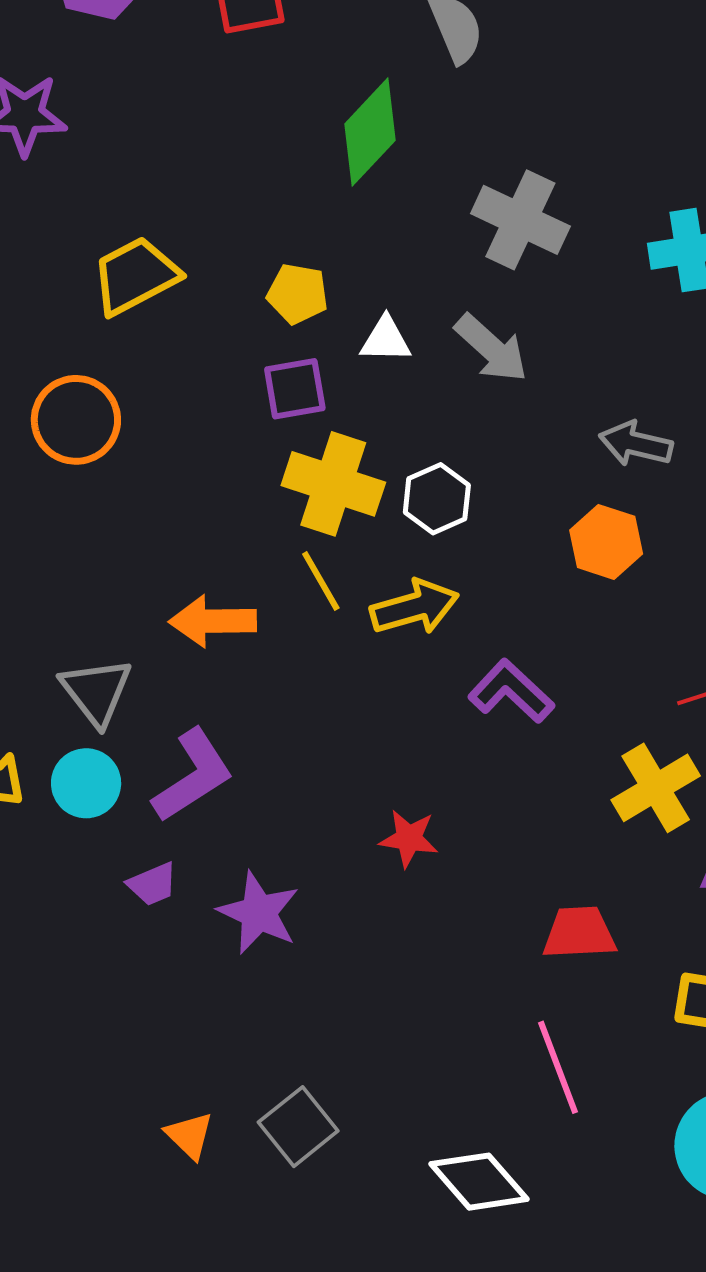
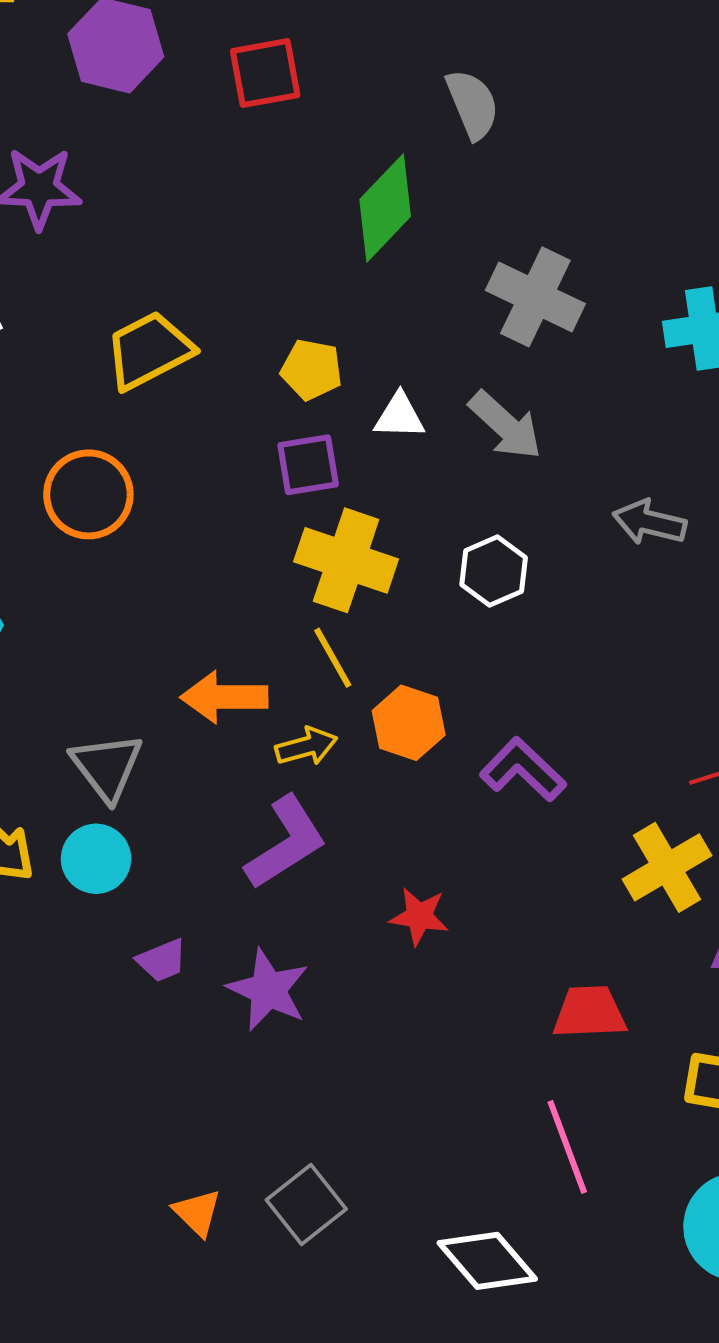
white hexagon: (437, 499) -> (494, 571), moved
orange hexagon: (606, 542) -> (409, 723), moved
yellow arrow: (415, 607) -> (306, 746), moved, size x0.7
purple L-shape: (193, 776) -> (286, 843), moved

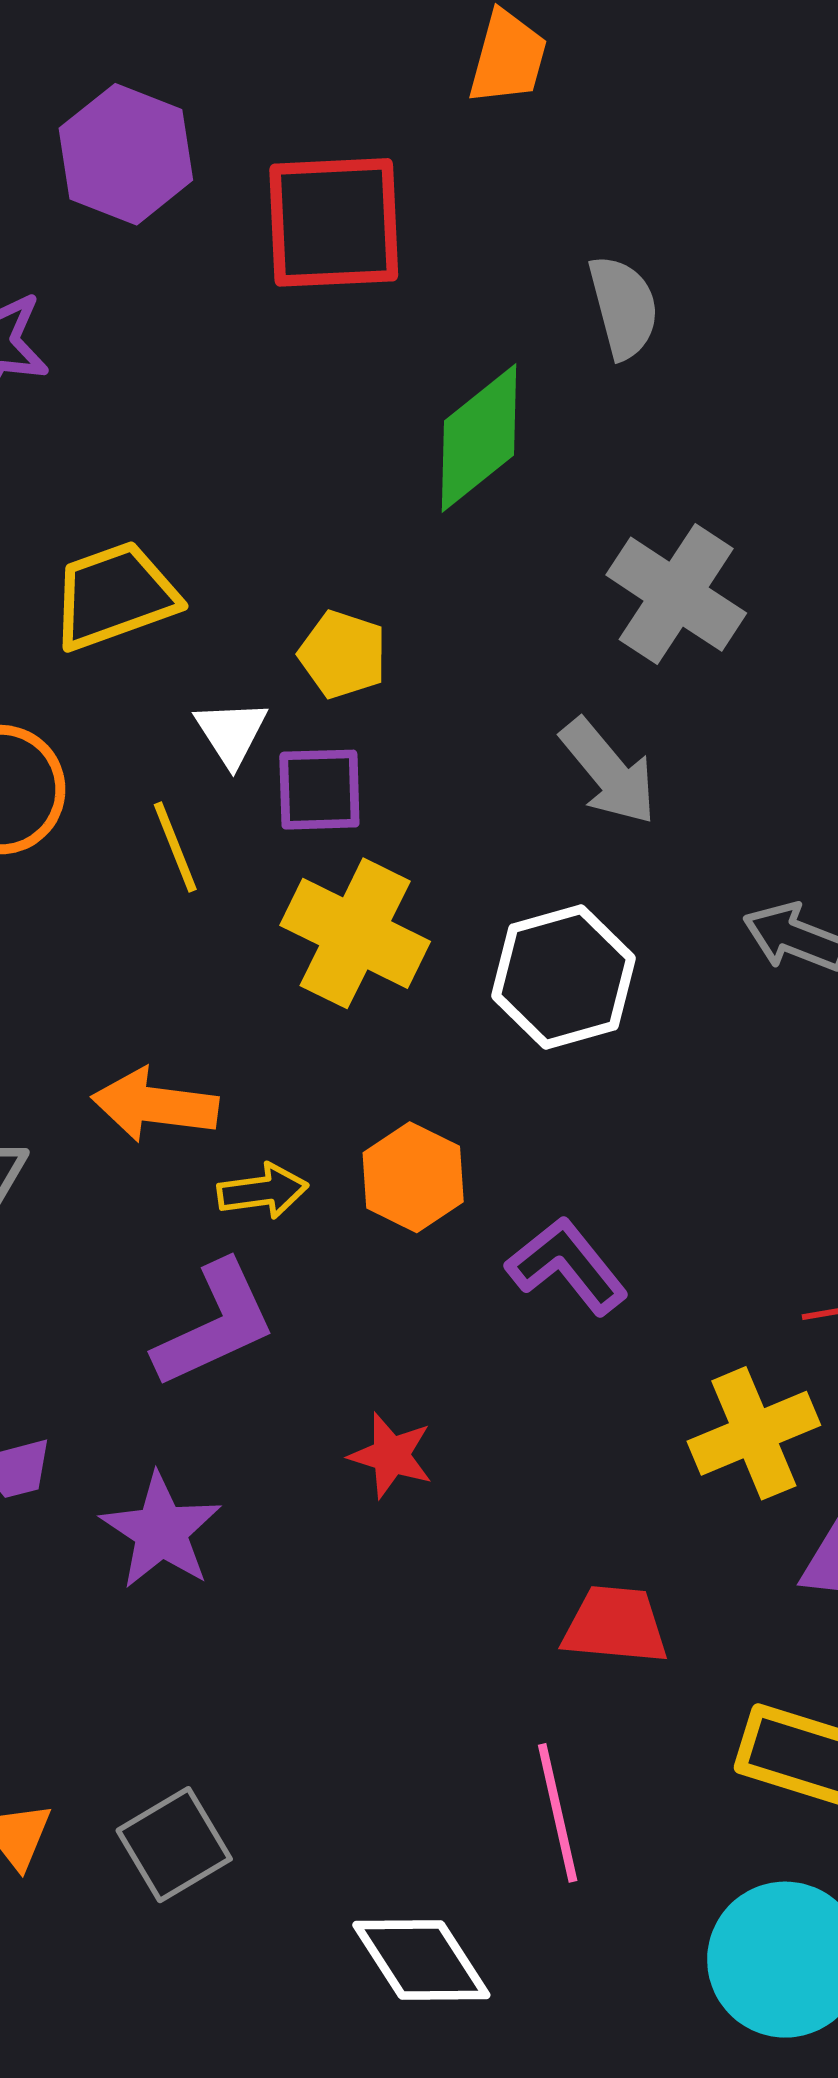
red square: (265, 73) -> (334, 222), size x1.4
white triangle: (399, 416) -> (231, 733), moved, turned 48
white hexagon: (494, 571) -> (564, 977), size x1.4
yellow line: (333, 658) -> (175, 847), moved

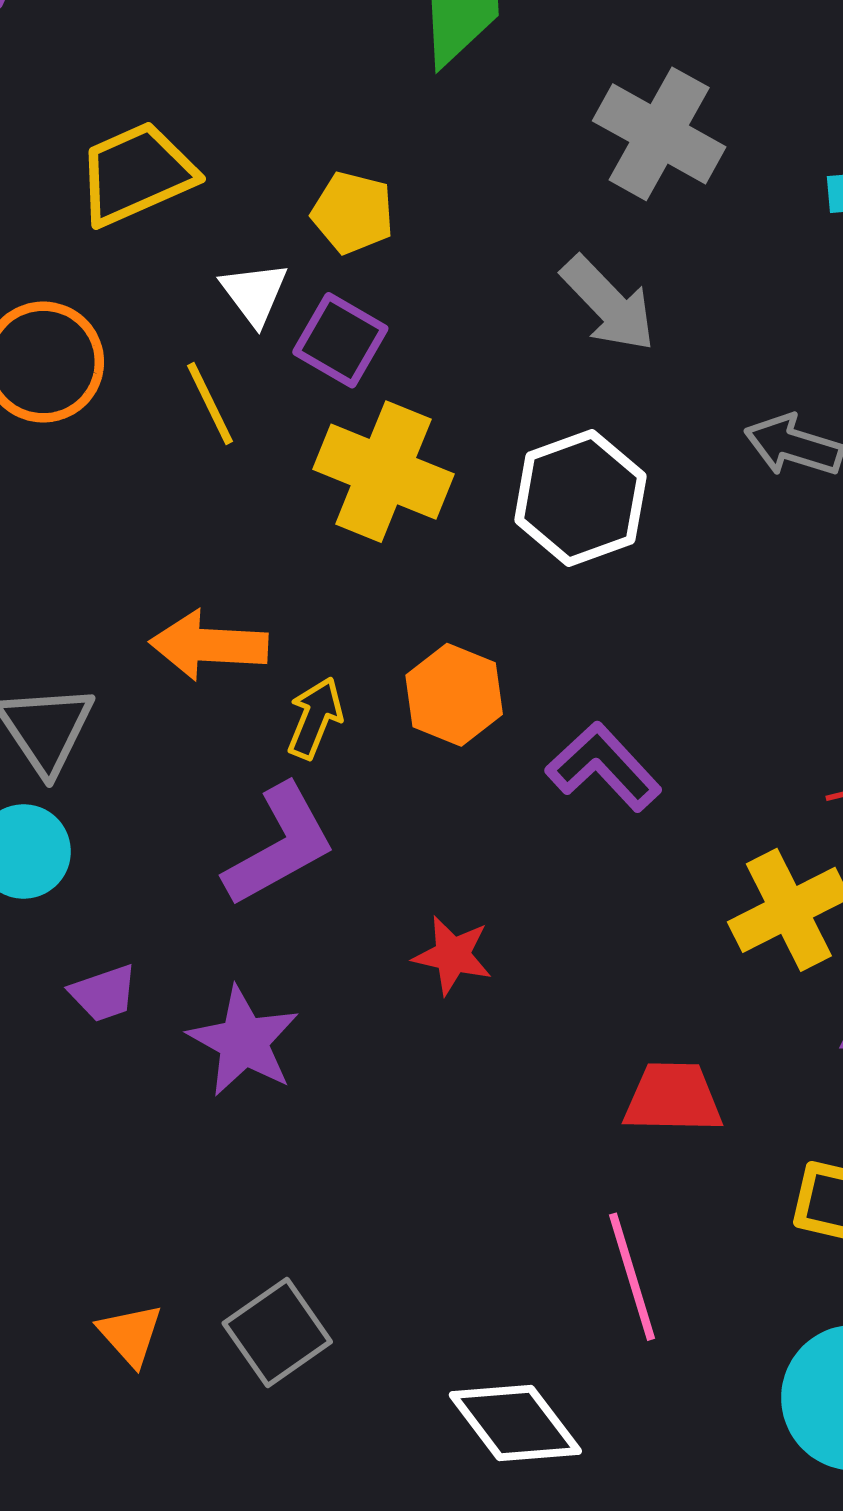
purple square: (319, 790) -> (340, 340), turned 36
yellow arrow: (263, 1191) -> (315, 718), turned -56

